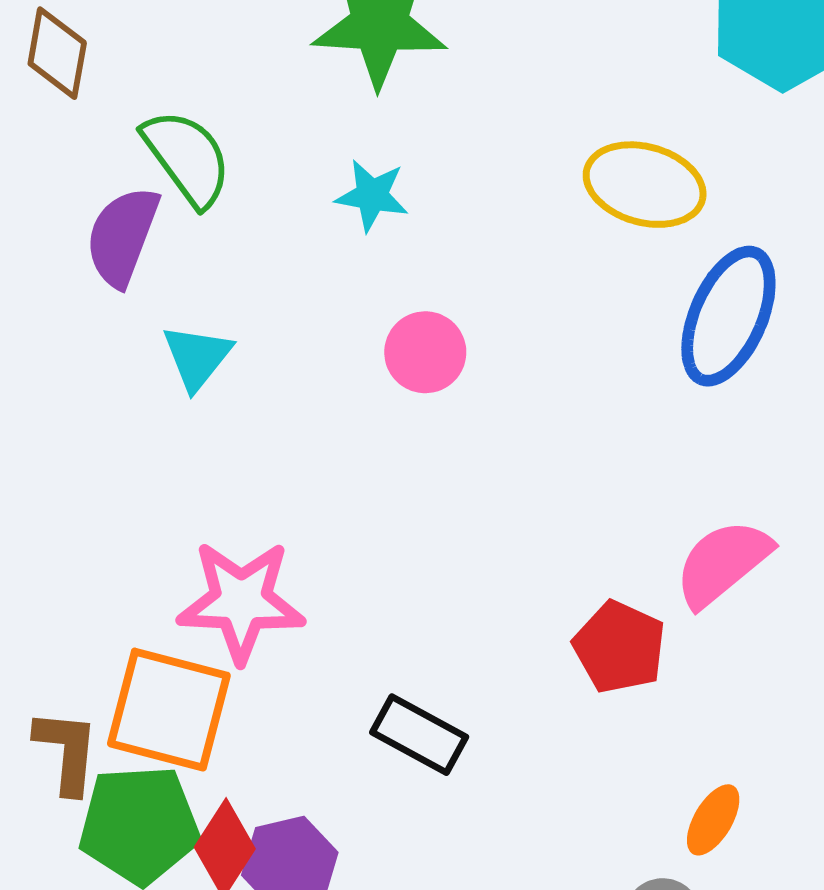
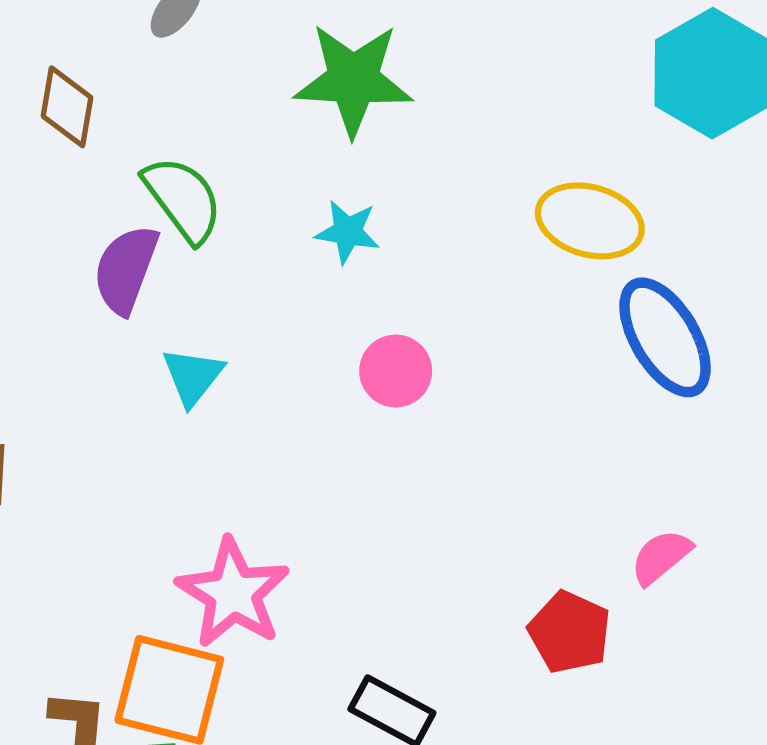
blue ellipse: (728, 316) -> (665, 337), turned -54
pink semicircle: (723, 563) -> (661, 557), size x0.7
pink star: (241, 601) -> (233, 593), turned 30

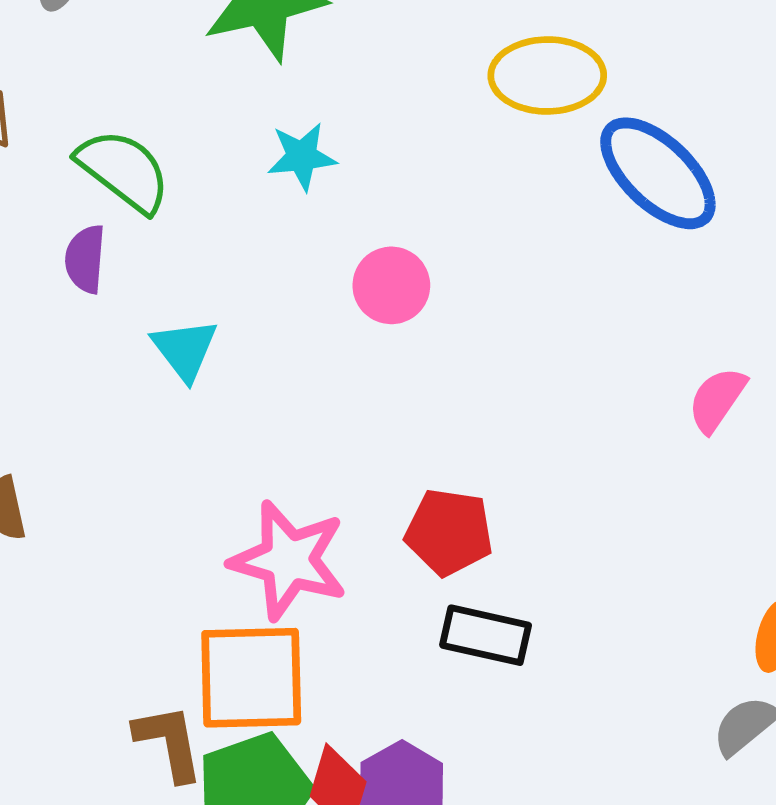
purple semicircle: (126, 269) -> (85, 259), size x0.7
red pentagon: (570, 632) -> (449, 532), moved

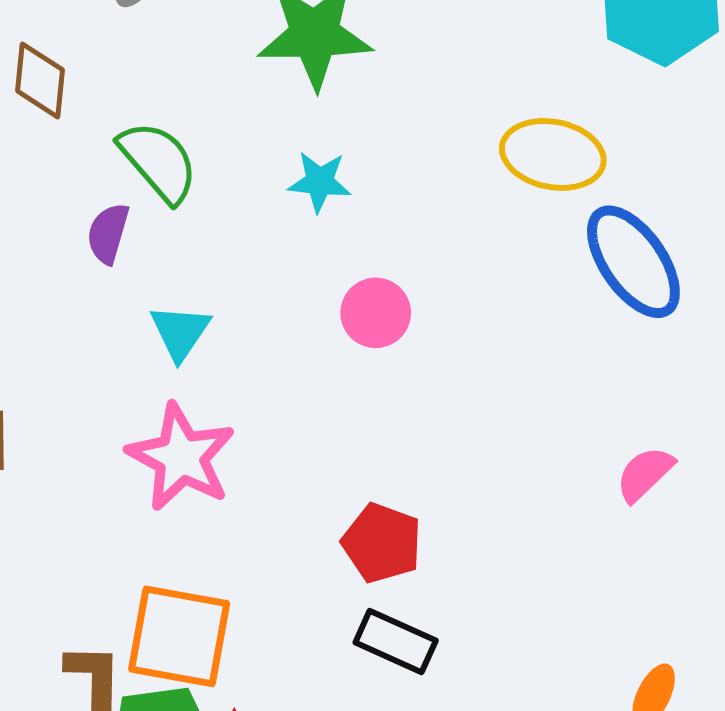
pink star: (289, 560) -> (181, 457), moved

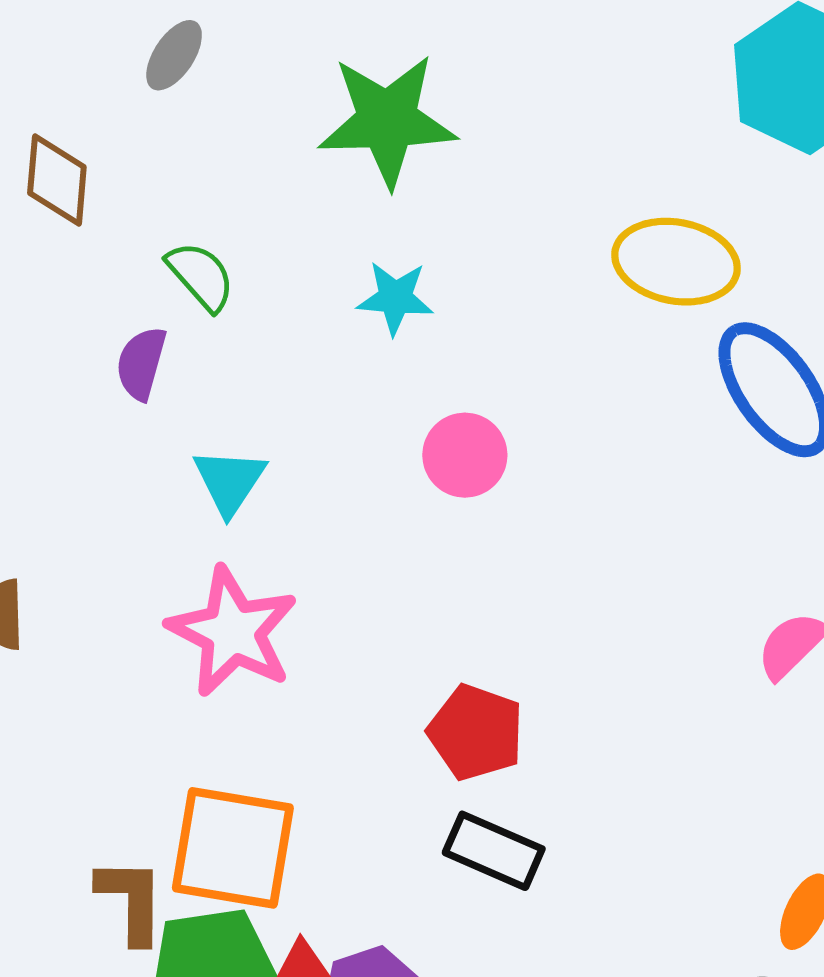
green semicircle: (158, 162) -> (201, 276), size x0.7

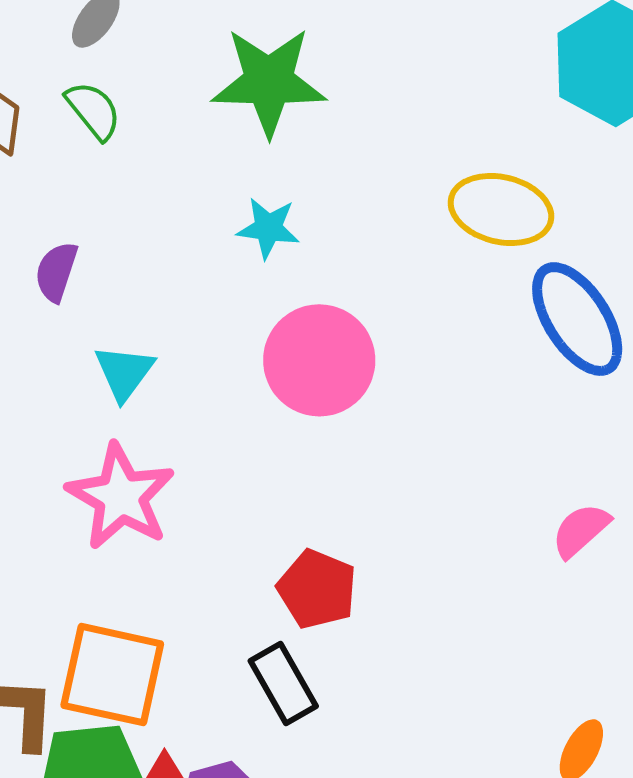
green semicircle: (201, 276) -> (93, 110), moved
pink circle: (465, 455) -> (319, 360), size x1.6
black rectangle: (494, 851) -> (283, 683), moved, turned 34

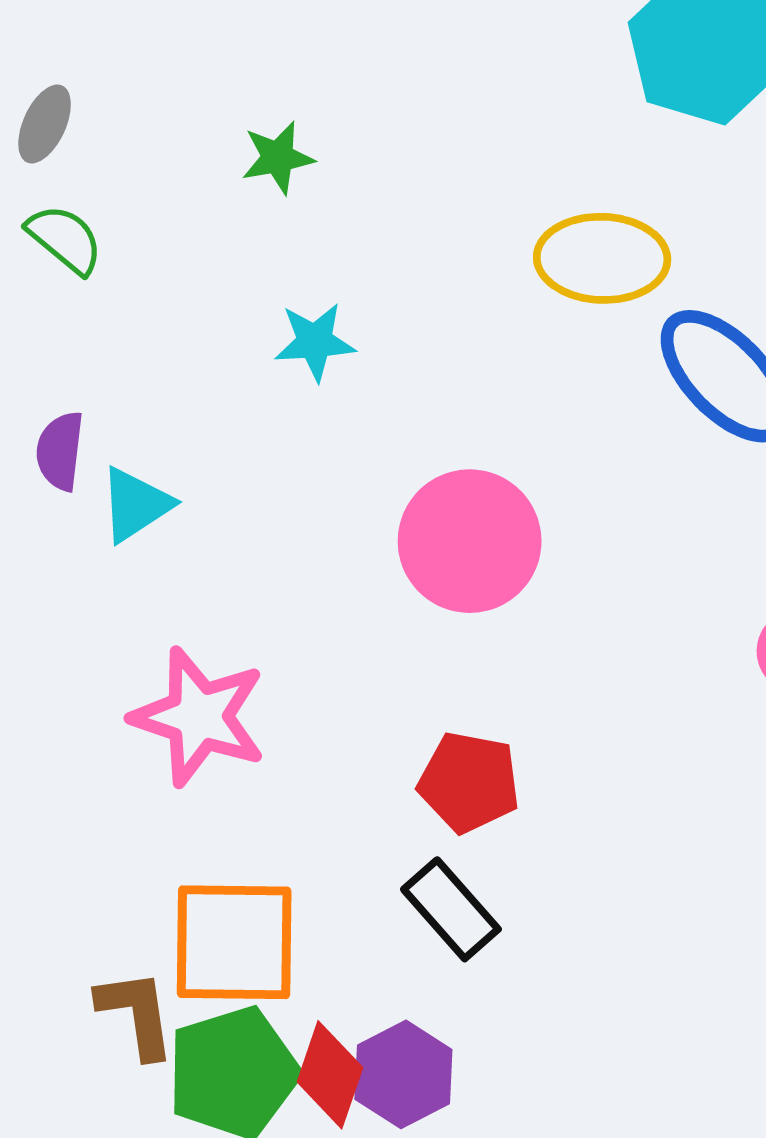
green star: (269, 82) -> (278, 158), size x0.5
pink circle: (319, 360) -> (470, 541), moved
cyan triangle: (124, 372) -> (136, 505), moved, turned 32

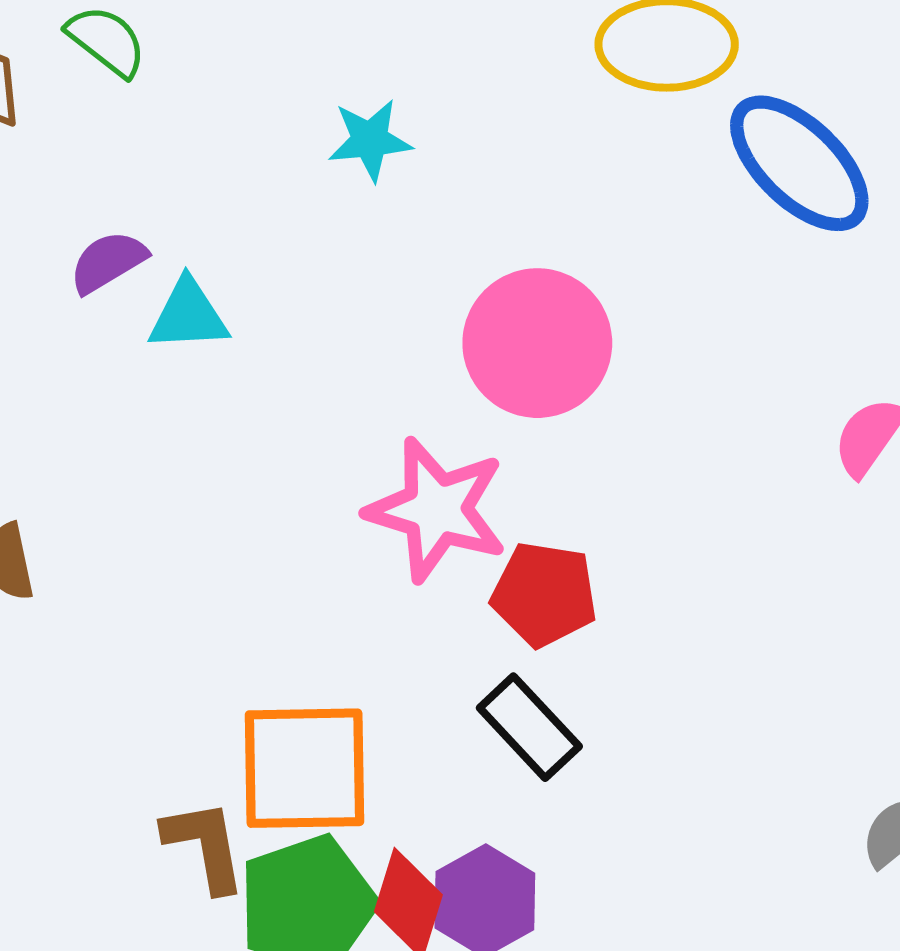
purple semicircle: (60, 451) -> (108, 262), turned 54
cyan triangle: (136, 505) -> (188, 315), turned 32
pink star: (199, 717) -> (437, 510), moved

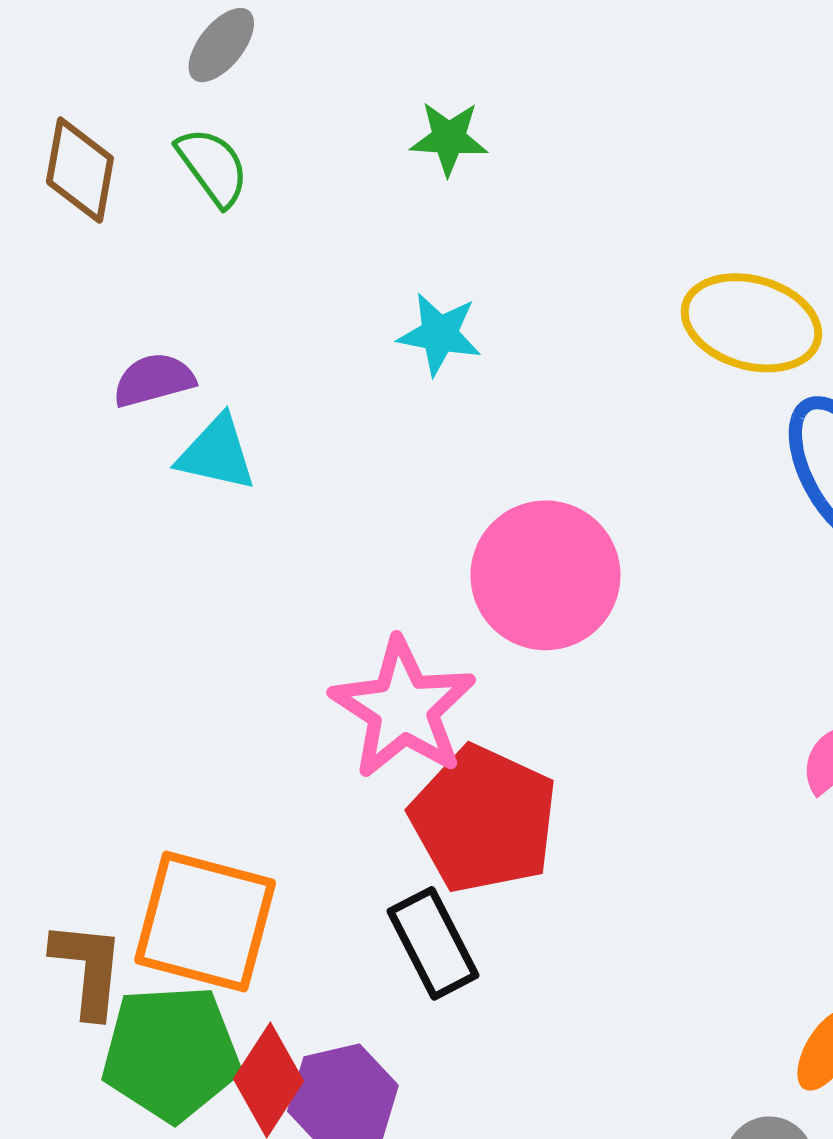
red pentagon: (544, 594) -> (484, 819), size x1.4

